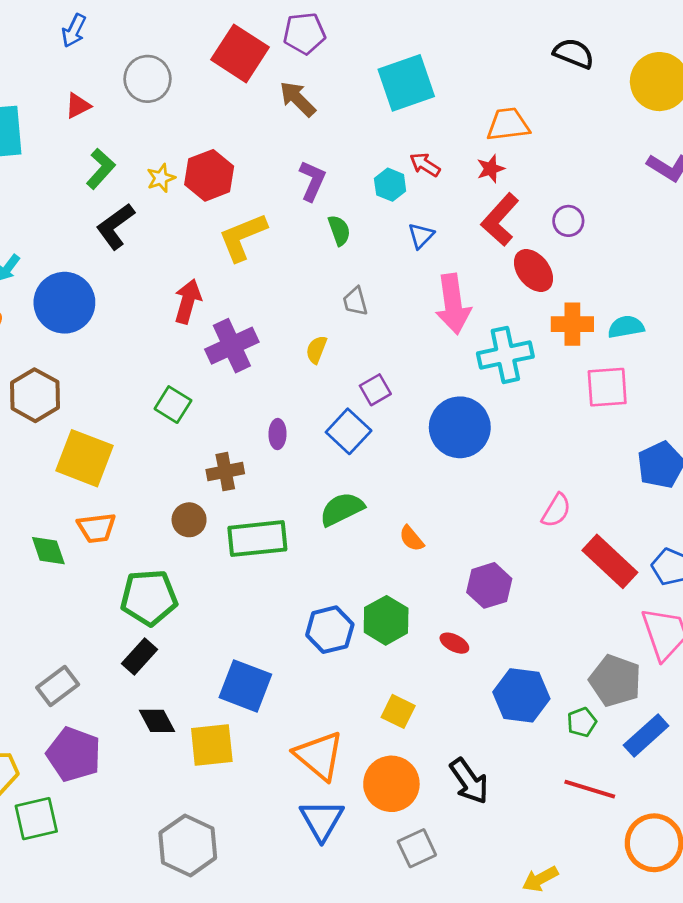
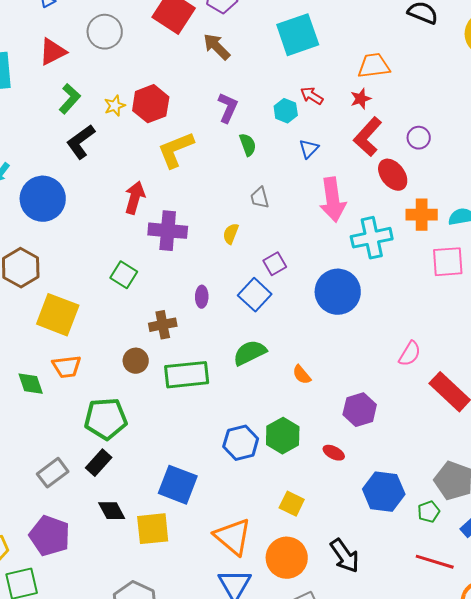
red triangle: (78, 106) -> (53, 52), size x1.4
purple cross: (232, 346) -> (168, 231), turned 30
gray rectangle: (58, 686) -> (53, 473), moved

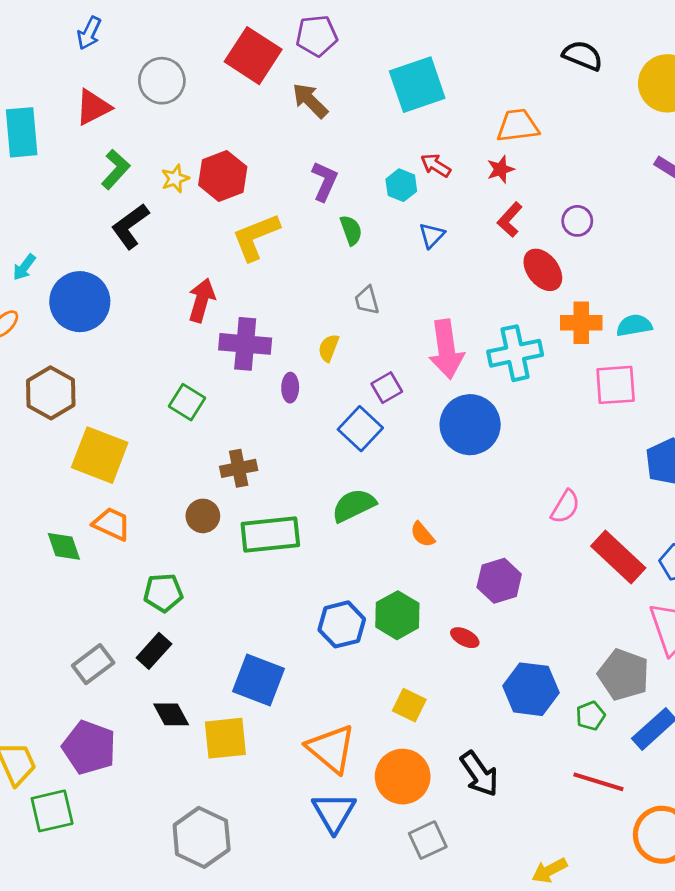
red L-shape: (368, 137) -> (510, 220), size x0.7
pink arrow: (333, 200) -> (446, 349), moved
purple ellipse: (202, 297) -> (290, 388), moved
orange trapezoid: (67, 367) -> (112, 524), turned -148
green pentagon: (106, 419) -> (163, 593), size x0.7

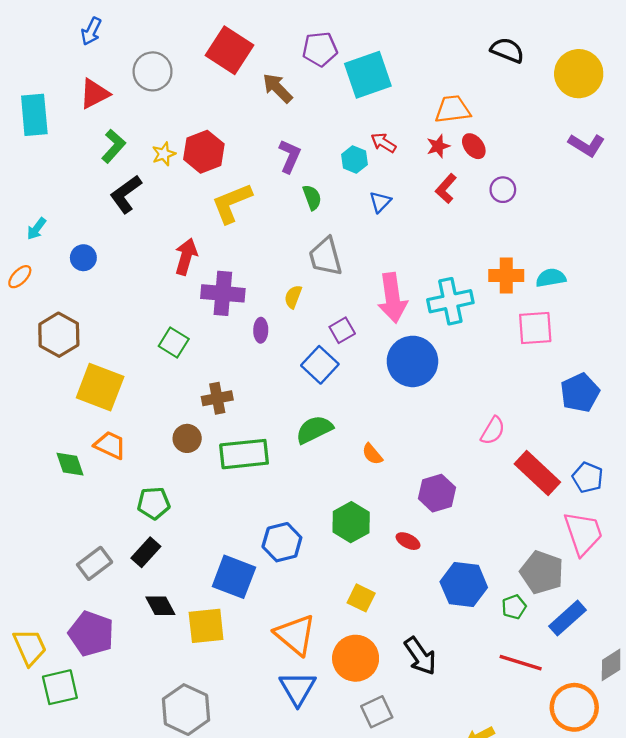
purple pentagon: (317, 36) -> (320, 49), moved
red ellipse: (543, 270) -> (474, 146), moved, size x0.7
gray trapezoid: (367, 300) -> (325, 257), size x1.6
blue circle: (80, 302) -> (83, 258), size x0.5
blue hexagon: (342, 624) -> (282, 542), moved

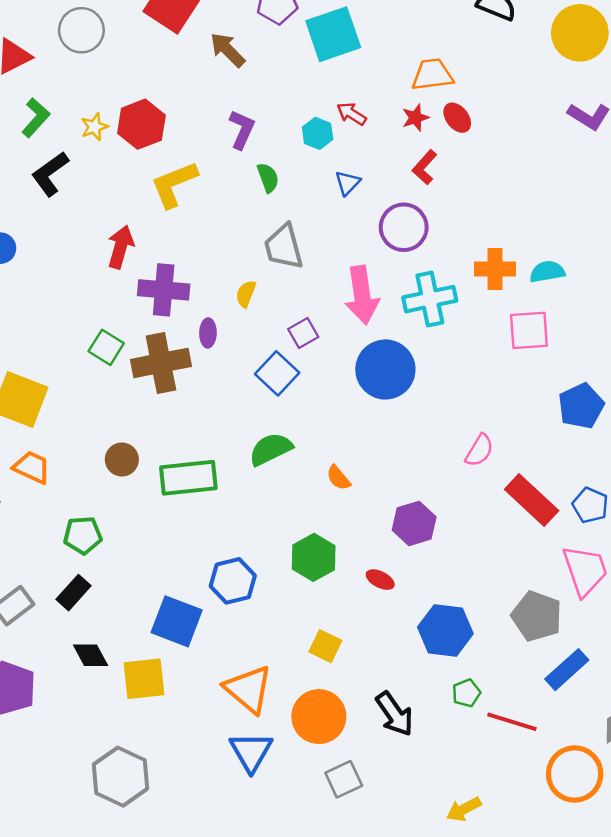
purple circle: (503, 190) -> (404, 227), moved, size x1.6
brown cross: (217, 398) -> (161, 363), moved, size x1.6
green pentagon: (514, 607) -> (466, 693), moved

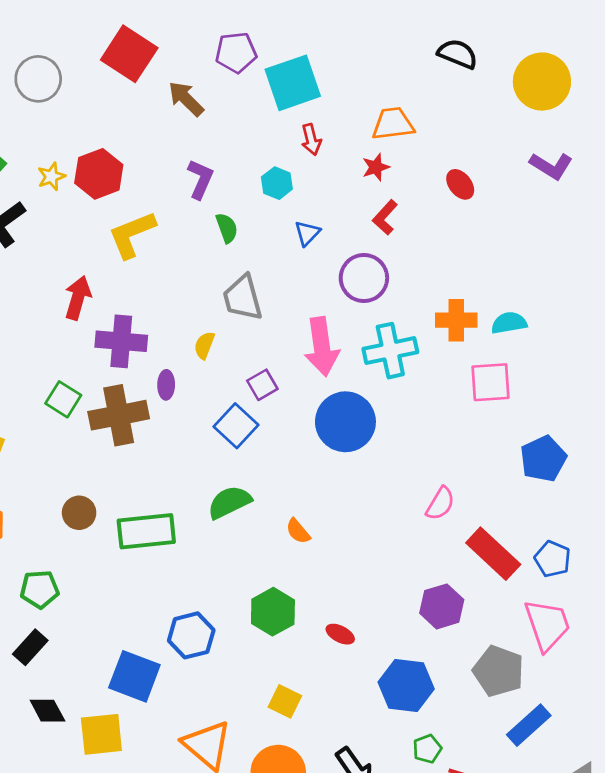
red arrow: (351, 114) -> (311, 140), moved, turned -136
red ellipse: (457, 118) -> (460, 184), moved
purple hexagon: (414, 523) -> (442, 606), moved

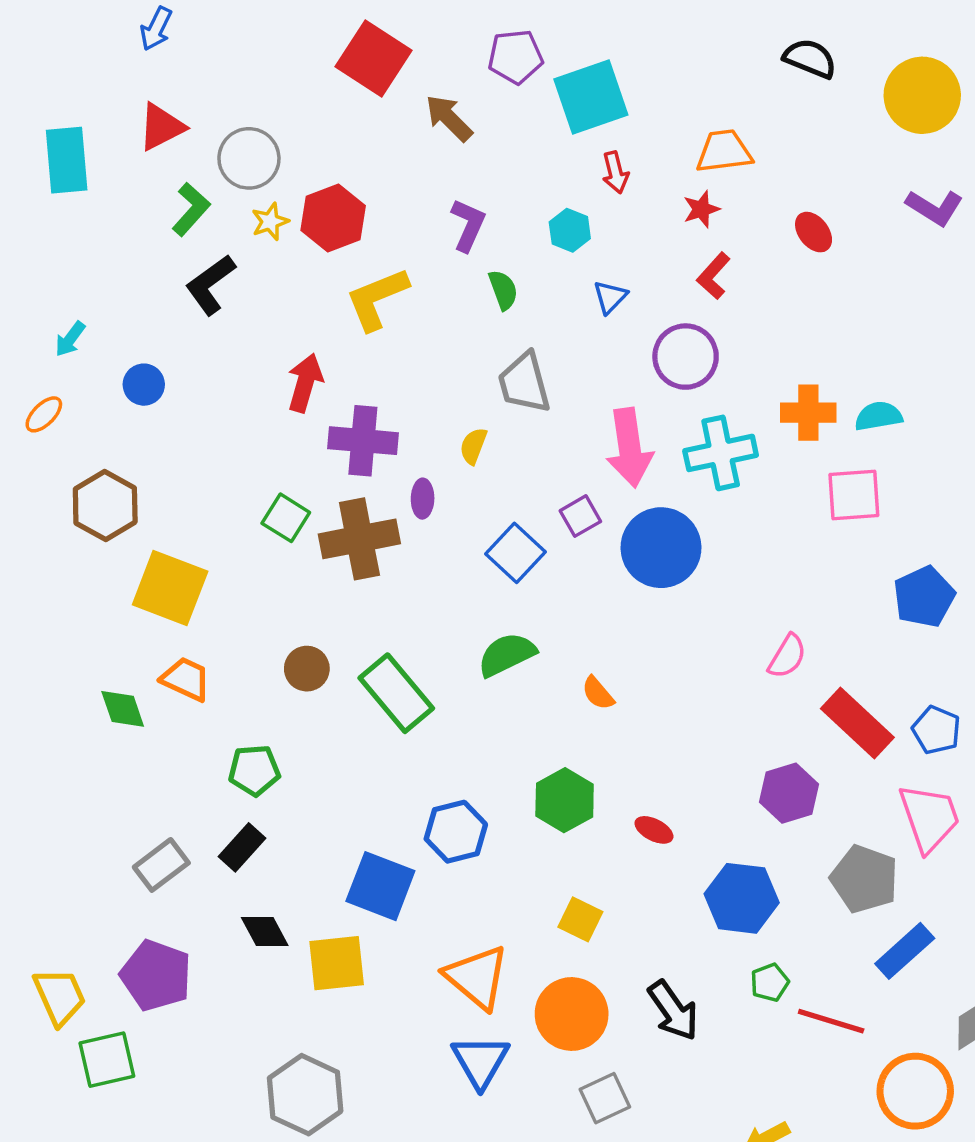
gray circle: (38, 79) -> (249, 158), moved
purple square: (262, 385) -> (580, 516), moved
green rectangle: (146, 531) -> (396, 693), turned 56

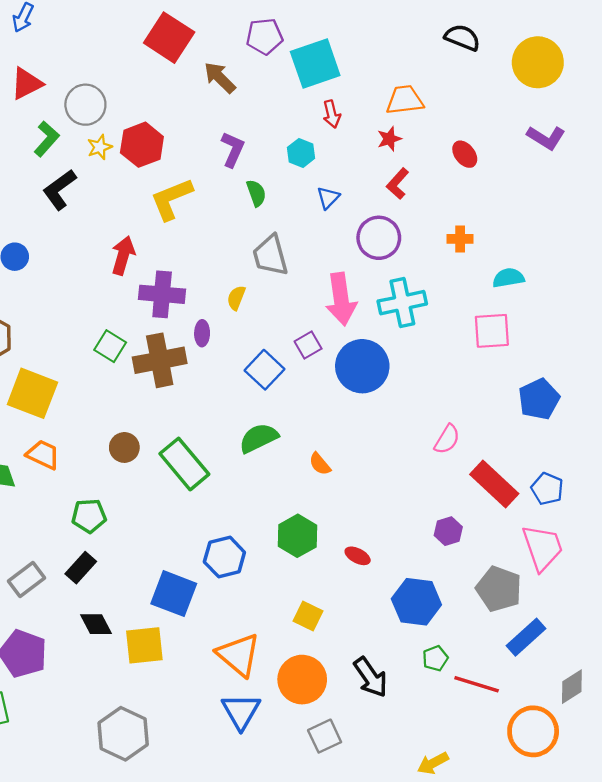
orange cross: (808, 413) -> (460, 239), moved, size x0.7
purple hexagon: (789, 793) -> (448, 531), size x0.7

